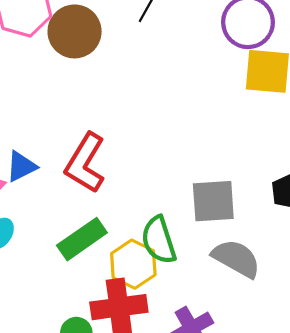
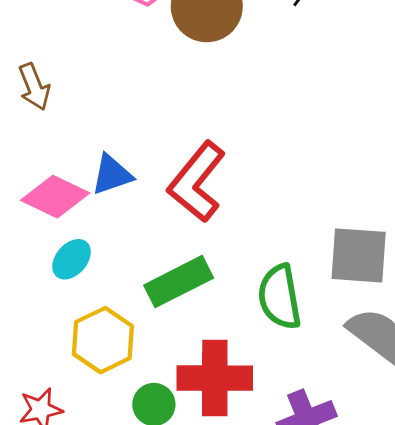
yellow hexagon: (133, 264) -> (103, 340), moved

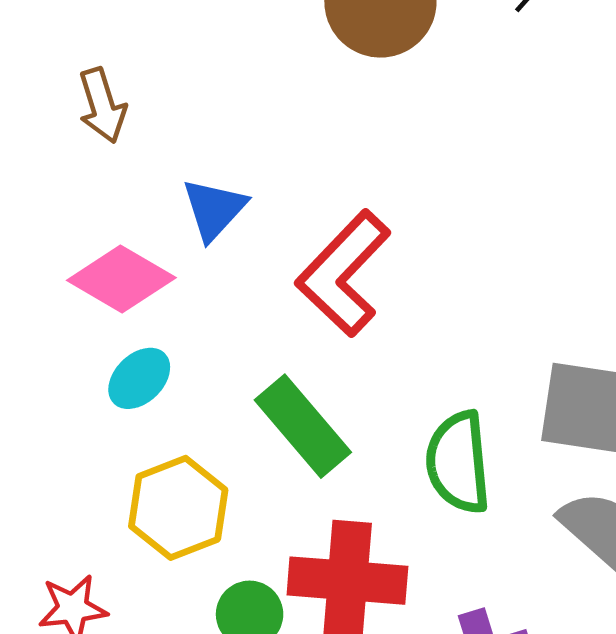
blue triangle: (112, 175) -> (214, 209), moved, turned -33
green rectangle: (179, 282) -> (303, 426), turned 72

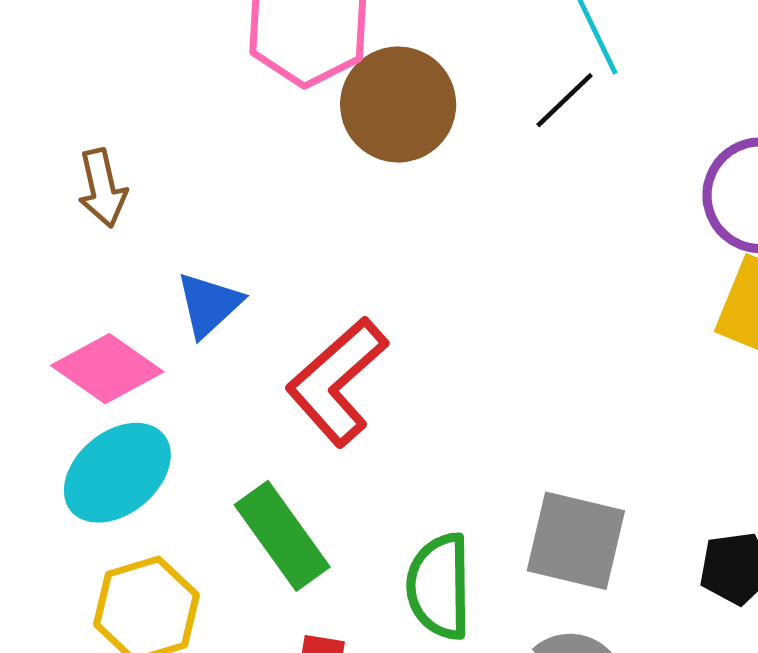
cyan ellipse: (139, 378) -> (117, 473), size x1.6

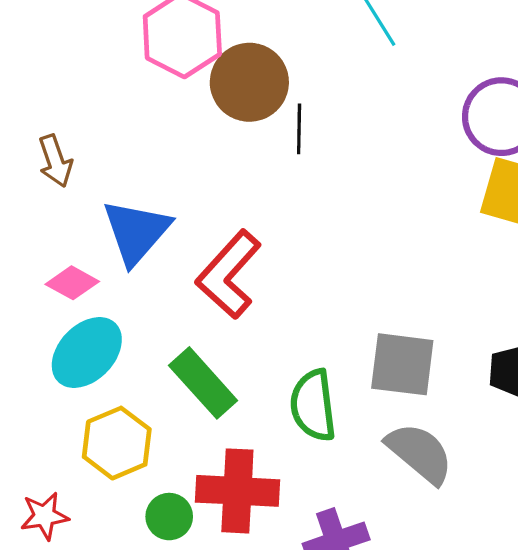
black line: (565, 100) -> (299, 129), moved, turned -39
blue triangle: (209, 305) -> (136, 232), size x1.5
pink diamond: (107, 369) -> (72, 283), size x0.7

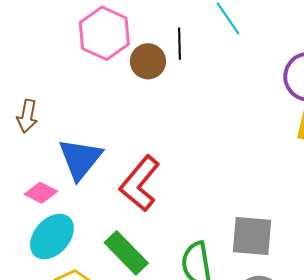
brown circle: (249, 82) -> (148, 61), size x0.7
black line: (299, 129) -> (180, 44), moved
brown arrow: (55, 161) -> (27, 116), turned 32

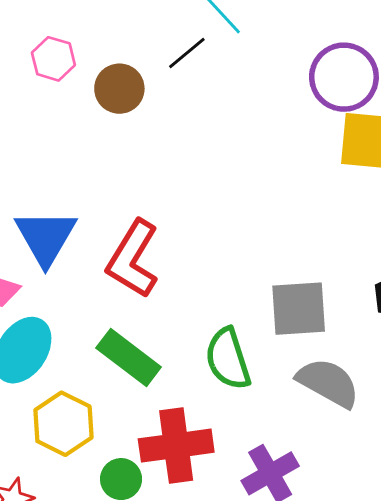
pink hexagon: (104, 33) -> (53, 59), size x0.6
black line: (180, 44) -> (187, 53), moved, turned 60

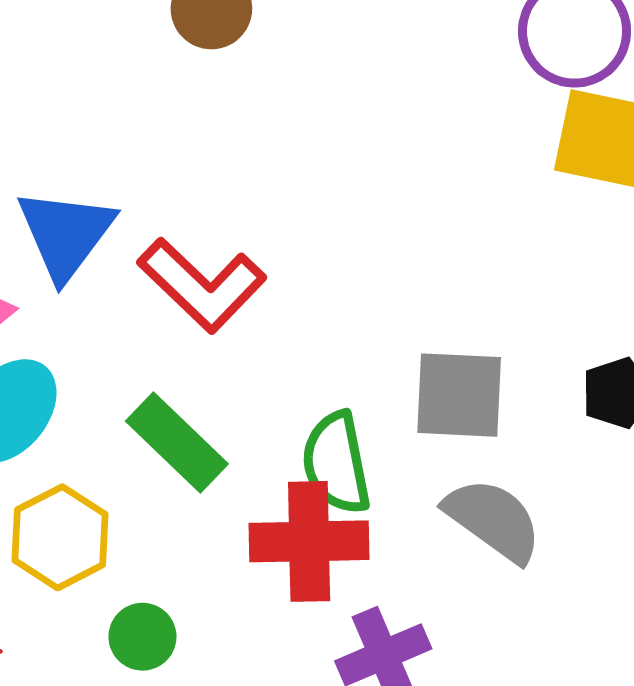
red L-shape: (133, 259) -> (202, 285), turned -84
red cross: (176, 446) -> (309, 541), moved

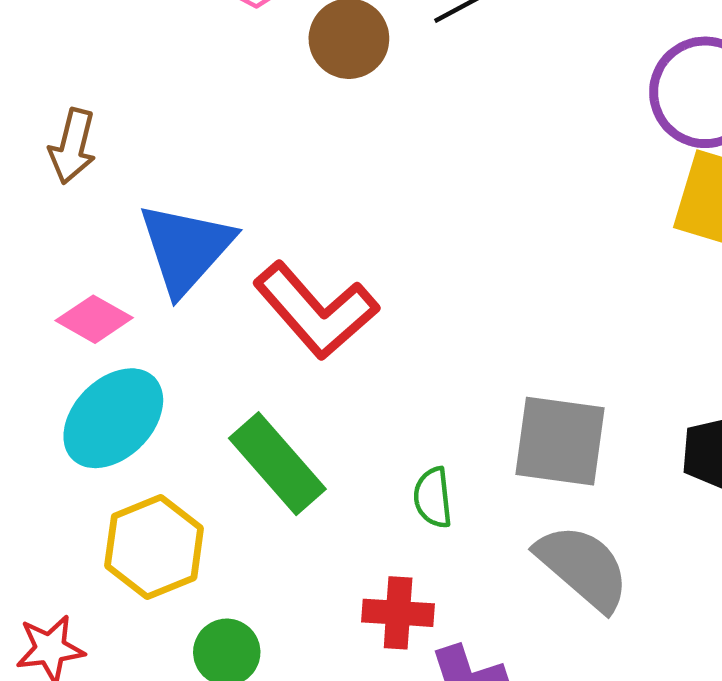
green semicircle: (336, 463) -> (433, 498), size x0.6
red cross: (309, 541) -> (398, 613), moved, size x0.6

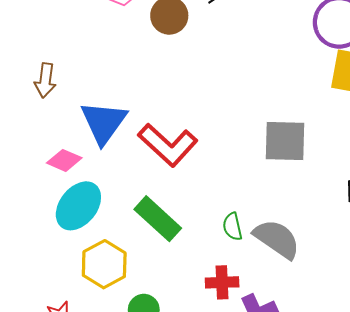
gray square: (560, 441) -> (285, 141), moved
gray semicircle: (583, 567) -> (277, 239), moved

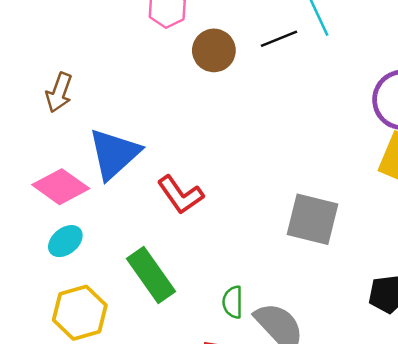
red L-shape: (168, 145) -> (180, 195), size x0.7
pink diamond: (64, 160) -> (61, 187), size x1.4
cyan ellipse: (78, 206) -> (65, 241), size x0.6

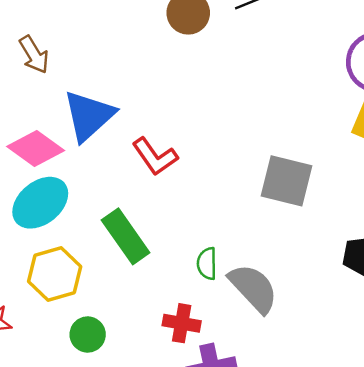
brown arrow: (59, 92) -> (34, 55), turned -51
cyan ellipse: (65, 241) -> (40, 203), size x1.6

